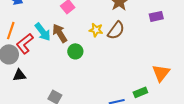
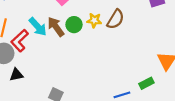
green circle: (75, 51) -> (74, 25), moved

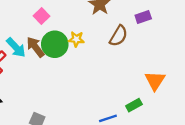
brown semicircle: (116, 19) -> (118, 36), moved
green circle: (74, 25) -> (55, 44), size x1.5

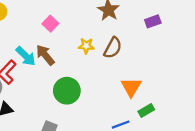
brown semicircle: (118, 36) -> (113, 48), moved
green circle: (55, 44) -> (67, 91), moved
orange triangle: (155, 81) -> (131, 87), moved

